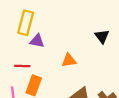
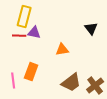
red line: (22, 66) -> (19, 36), moved

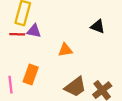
black triangle: (91, 29) -> (98, 26), turned -32

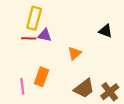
orange triangle: (65, 50) -> (75, 53), turned -32

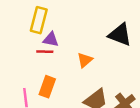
black triangle: (105, 31) -> (120, 35), size x1.5
red line: (29, 38) -> (45, 52), moved

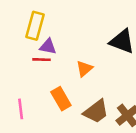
orange rectangle: (47, 87) -> (61, 99), moved, turned -50

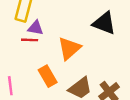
orange triangle: (84, 69) -> (69, 48), size x1.5

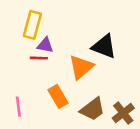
black triangle: (104, 23) -> (104, 47), moved

